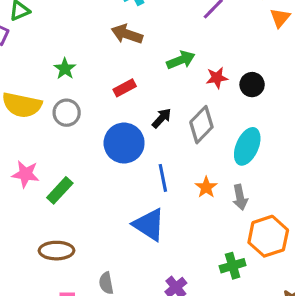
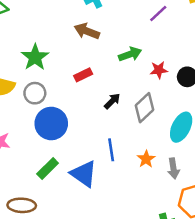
green star: (65, 69) -> (35, 57), size x1.5
blue circle: (124, 143) -> (51, 123), moved
green rectangle: (60, 190) -> (48, 169), moved
blue triangle: (149, 225) -> (84, 174), moved

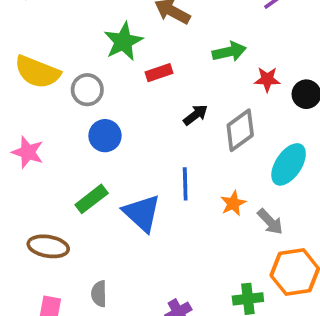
green star: (35, 57) -> (123, 41), moved
blue circle: (51, 123) -> (105, 136), size x0.7
gray arrow: (173, 168) -> (270, 222), turned -42

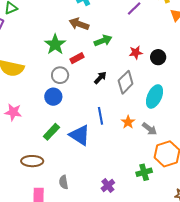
green arrow: (229, 52) -> (103, 41), moved
gray circle: (87, 90) -> (60, 75), moved

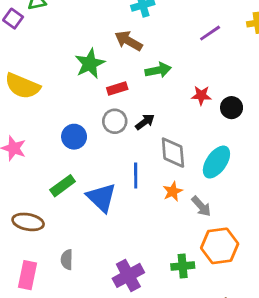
gray circle: (60, 75) -> (115, 121), moved
gray diamond: (126, 82) -> (173, 153), moved, turned -60
purple cross: (108, 185) -> (128, 275), size x1.5

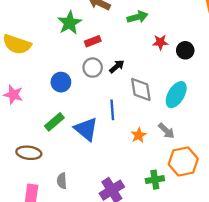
green arrow: (158, 70) -> (138, 17), moved
orange star: (173, 191) -> (139, 135), moved

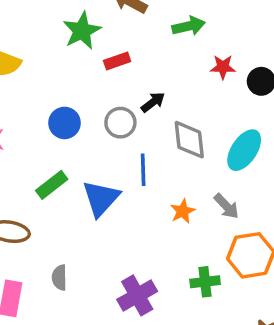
gray circle: (93, 68) -> (120, 123), moved
blue triangle: (86, 129) -> (101, 198), turned 30

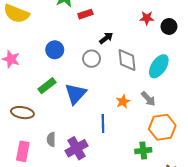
gray circle: (120, 123) -> (92, 59), moved
blue line: (143, 170) -> (103, 124), moved
green cross: (205, 282) -> (143, 151), moved
purple cross: (137, 295) -> (76, 148), moved

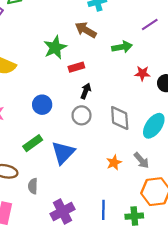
black arrow: (106, 38) -> (86, 91), moved, turned -32
blue line: (103, 124) -> (103, 210), moved
gray semicircle: (51, 139) -> (33, 186), moved

